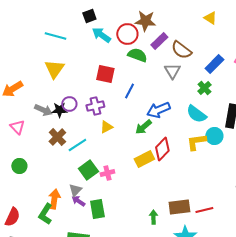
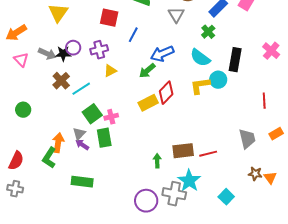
pink triangle: (17, 127) -> (21, 60), moved
green rectangle: (97, 209) -> (104, 138), moved

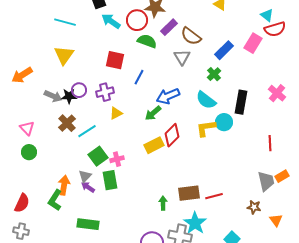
pink triangle: (21, 60) -> (27, 128), moved
gray trapezoid: (247, 139) -> (266, 181), moved
brown star: (255, 174) -> (254, 207), moved

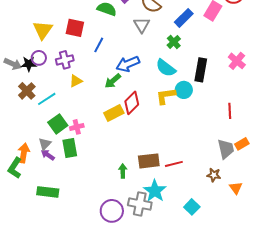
yellow triangle: (64, 55) -> (43, 30), moved

